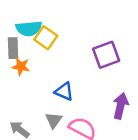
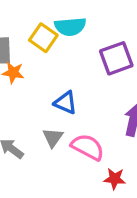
cyan semicircle: (29, 28) -> (70, 27), moved

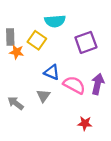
yellow square: (43, 38) -> (37, 40), moved
pink semicircle: (88, 147) -> (74, 85), moved

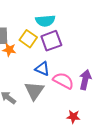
purple square: (86, 42) -> (51, 41), moved
gray triangle: (43, 96) -> (34, 91), size x1.5

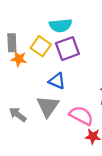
pink semicircle: (63, 81) -> (81, 116), moved

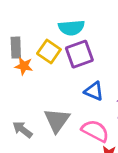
blue triangle: (57, 81) -> (94, 91), moved

